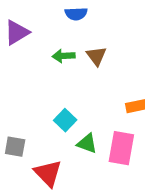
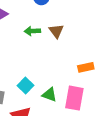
cyan square: (65, 120) -> (26, 86), moved

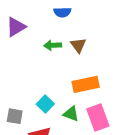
orange rectangle: (86, 67) -> (86, 84), moved, size x1.5
pink rectangle: (74, 98) -> (98, 117), turned -30

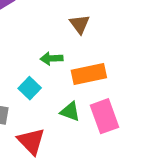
green arrow: (53, 45) -> (51, 58), moved
cyan square: (45, 104) -> (30, 88), moved

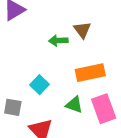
green arrow: (51, 58) -> (58, 41), moved

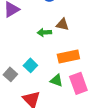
brown triangle: (82, 30) -> (62, 24), turned -40
gray square: (13, 107) -> (10, 74), moved, turned 32

